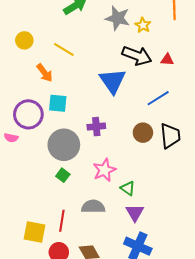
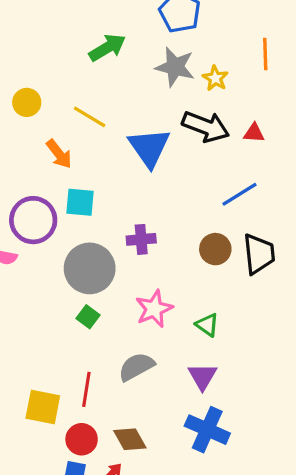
blue triangle: (113, 81) -> (149, 148), moved
green triangle: (128, 188) -> (207, 325), moved
gray semicircle: (93, 207) -> (136, 367), turned -30

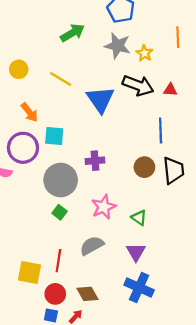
orange arrow: (59, 154) -> (29, 112), moved
blue line: (240, 194) -> (161, 131), turned -60

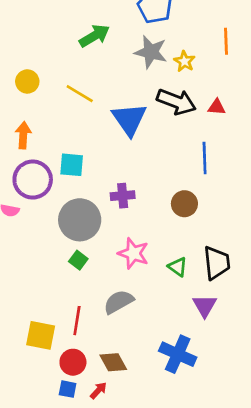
orange arrow: (29, 112) -> (23, 135), moved, turned -138
black trapezoid: (173, 170) -> (217, 263), moved
pink star: (104, 207) -> (133, 253), turned -30
purple triangle: (136, 252) -> (205, 306), moved

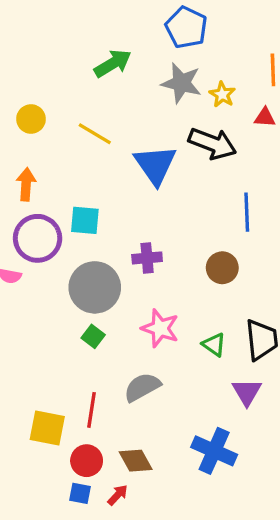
red triangle: (217, 107) -> (265, 117), moved

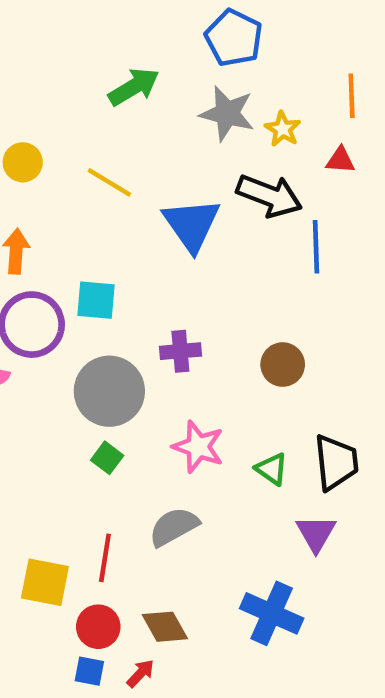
blue line: (247, 212) -> (316, 247), moved

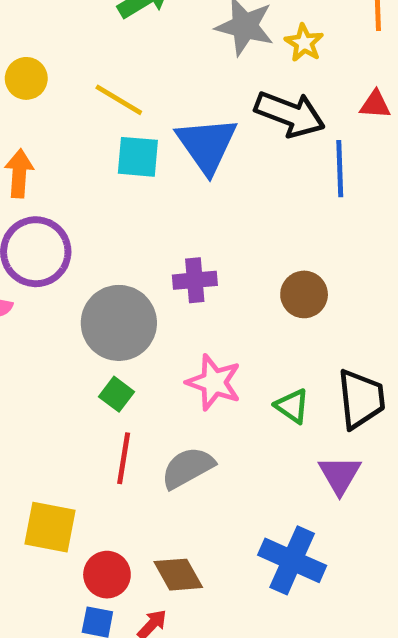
red triangle: (340, 160) -> (375, 105), moved
cyan square: (96, 300) -> (138, 157), moved
red line: (105, 558) -> (124, 458), moved

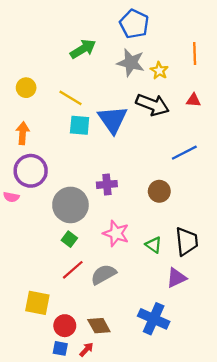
blue line: (340, 169) -> (184, 153), moved, turned 65
red line: (124, 458) -> (73, 270), turned 40
purple triangle: (340, 475) -> (176, 278), turned 35

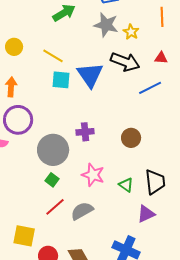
blue line: (184, 153) -> (150, 88), moved

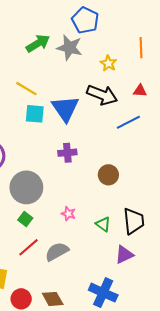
gray star: (106, 25) -> (69, 48), moved
purple cross: (85, 132) -> (67, 153), moved
pink star: (93, 175) -> (68, 214), size x0.6

